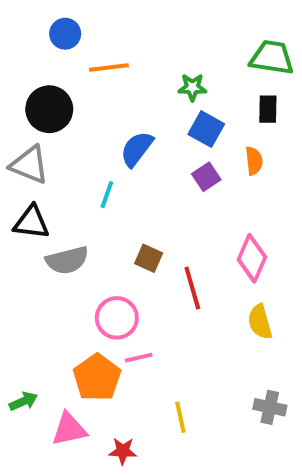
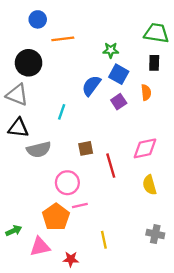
blue semicircle: (137, 149) -> (91, 86), moved
brown square: (149, 258) -> (86, 148), turned -35
pink diamond: (252, 258) -> (145, 148), turned 55

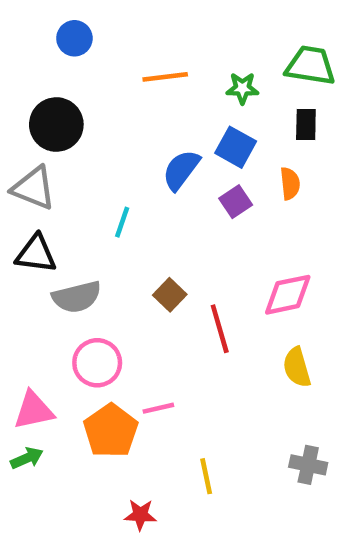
orange line: (63, 39) -> (165, 77), moved
green star: (111, 50) -> (242, 88), moved
brown square: (86, 148) -> (170, 295), turned -35
pink circle: (67, 183) -> (97, 363), moved
pink triangle: (40, 247) -> (34, 410), moved

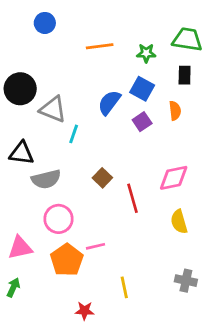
black circle: (56, 125) -> (20, 89), moved
gray triangle: (34, 188) -> (53, 109), moved
green arrow: (27, 458) -> (13, 287), moved, turned -42

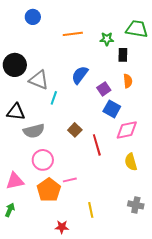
black rectangle: (185, 75) -> (123, 55), moved
blue square: (142, 89) -> (112, 109), moved

